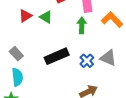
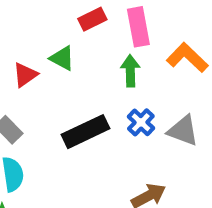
red triangle: (25, 16) -> (25, 75), moved
blue cross: (87, 61) -> (141, 122), moved

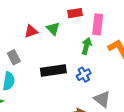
gray triangle: (183, 131) -> (102, 99), moved

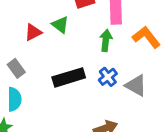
gray triangle: (102, 99) -> (136, 85), moved

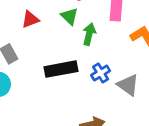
green triangle: (60, 25) -> (69, 16), moved
green arrow: (106, 40) -> (89, 34), moved

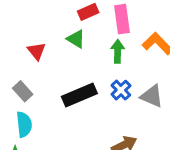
red triangle: (30, 19) -> (37, 51), turned -36
green arrow: (89, 34) -> (118, 51), moved

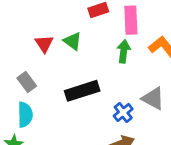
green triangle: (76, 39) -> (73, 41), moved
blue cross: (121, 90) -> (123, 112), moved

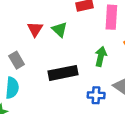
green arrow: (124, 51) -> (101, 56), moved
blue cross: (123, 112) -> (96, 95), turned 35

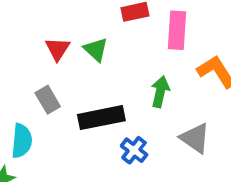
gray rectangle: (17, 60) -> (48, 100), moved
blue cross: (96, 95) -> (134, 150), moved, turned 35

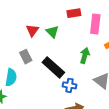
black rectangle: (101, 118) -> (53, 67), turned 50
blue cross: (134, 150) -> (69, 85), turned -32

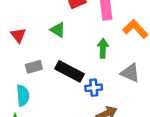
red triangle: (32, 30) -> (18, 35), moved
gray rectangle: (26, 57) -> (34, 67), turned -64

